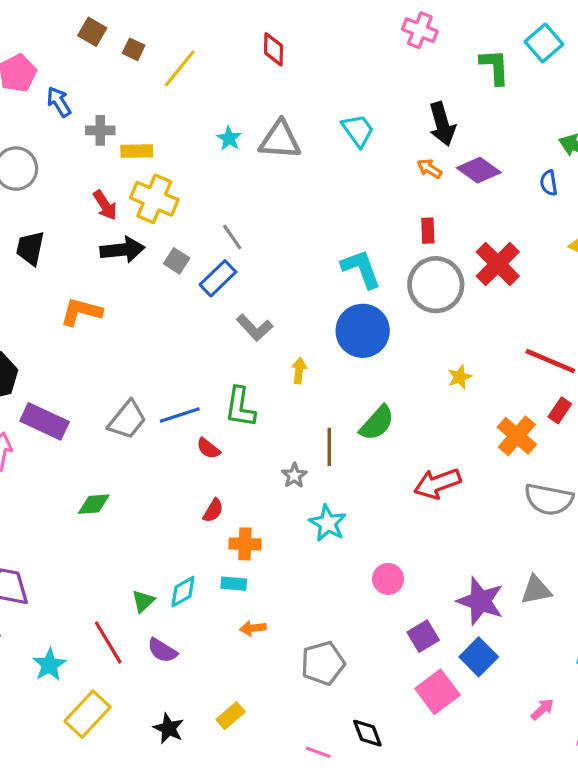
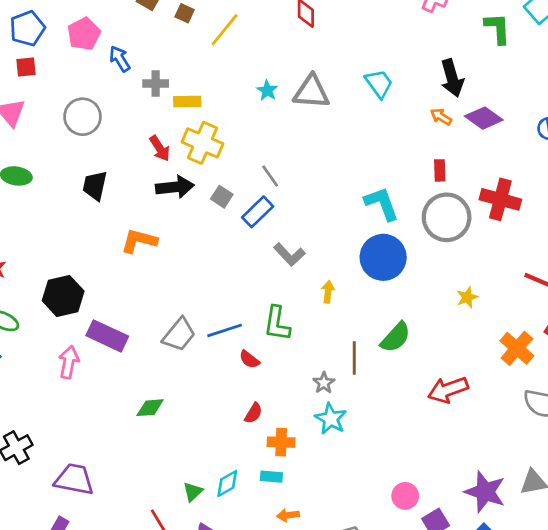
red cross: (498, 264) -> (500, 199), turned -30
cyan star: (328, 523) -> (331, 419), moved
pink circle: (388, 579) -> (405, 496), moved

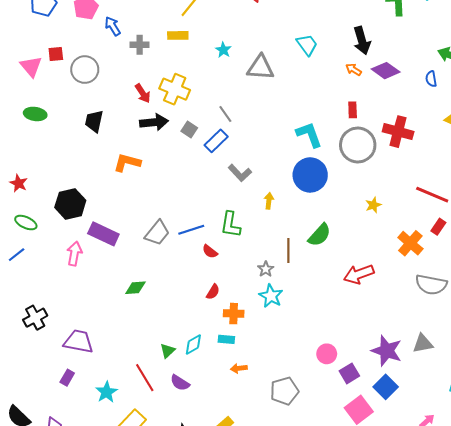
red square: (26, 67) -> (56, 54), moved
gray triangle: (311, 92) -> (261, 67), moved
yellow rectangle: (187, 101) -> (178, 35), moved

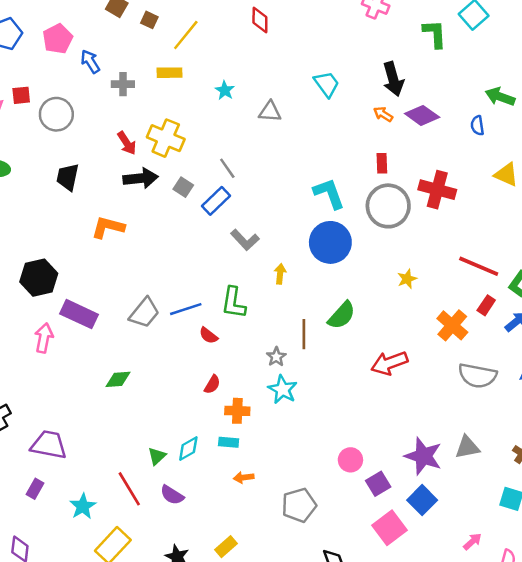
gray triangle: (261, 67) -> (270, 112), size x0.7

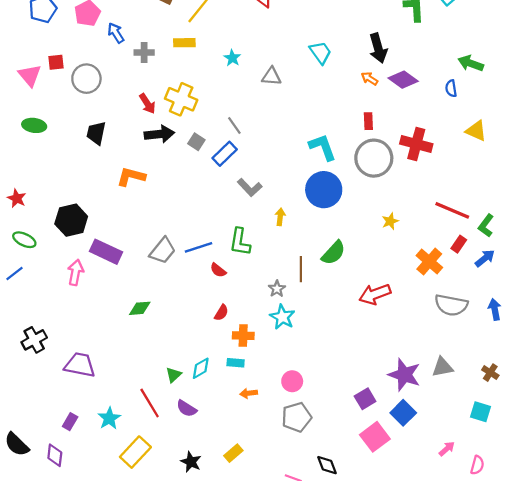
pink circle: (350, 460) -> (292, 381), moved
purple rectangle: (35, 489) -> (70, 422), moved

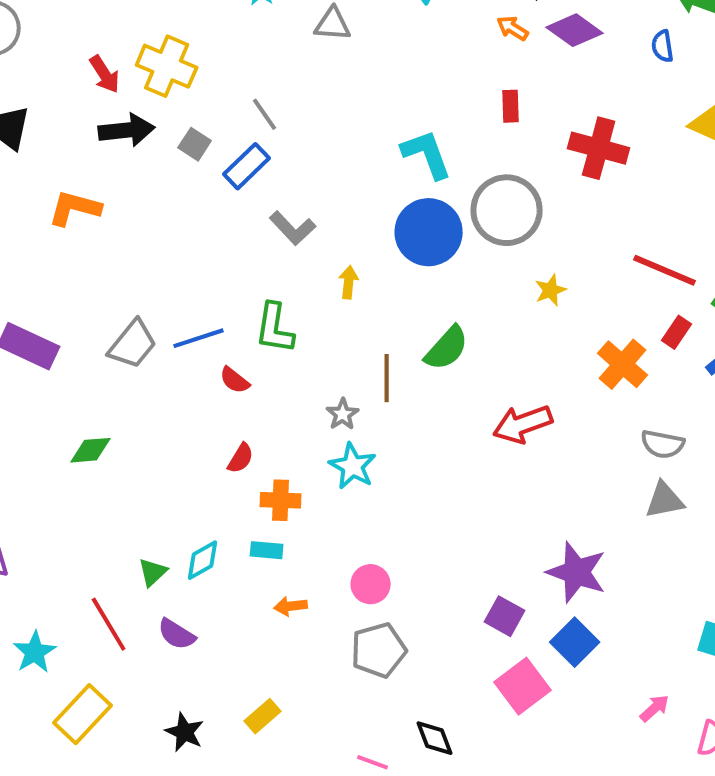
gray circle: (374, 158) -> (507, 210), moved
gray semicircle: (451, 305) -> (663, 444), size x0.7
gray triangle: (442, 367) -> (665, 500), moved
purple square: (365, 399) -> (505, 616), turned -30

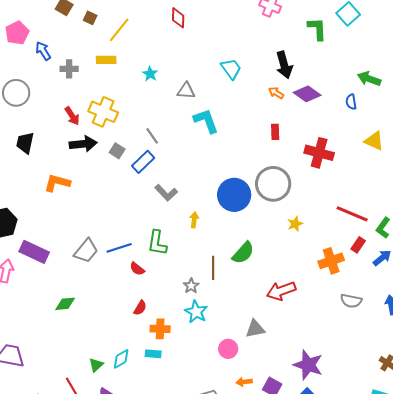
cyan L-shape: (427, 154) -> (206, 121), moved
orange cross: (623, 364) -> (331, 261), turned 30
gray triangle: (665, 500) -> (255, 329), moved
pink circle: (371, 584) -> (228, 349), moved
orange arrow: (291, 606) -> (244, 382), moved

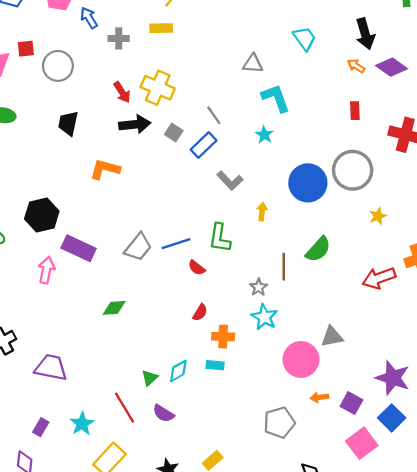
cyan star: (150, 74) -> (264, 135), moved
red arrow: (281, 291) -> (379, 278), moved
pink circle: (228, 349) -> (301, 359), size x1.6

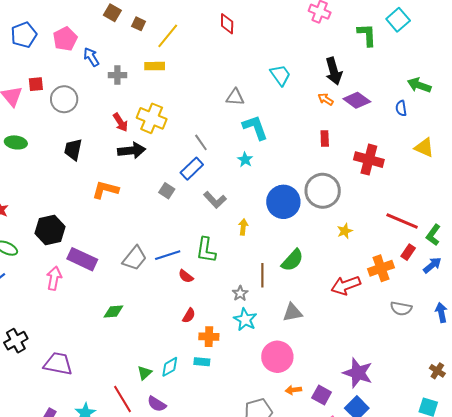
gray square: (174, 132) -> (167, 191), moved
gray triangle: (332, 337) -> (292, 312), moved

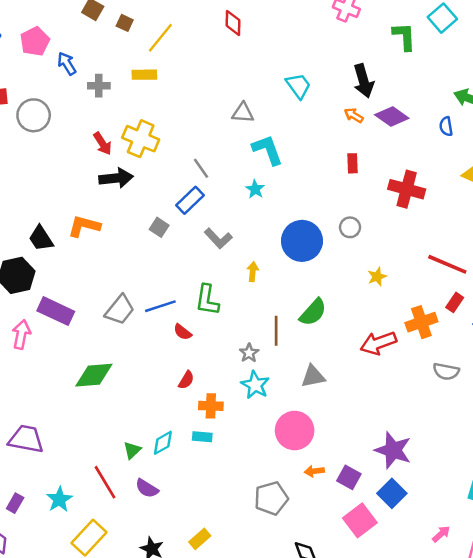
black trapezoid: (73, 150) -> (41, 238), moved, turned -45
gray circle: (323, 191) -> (350, 227), size x0.5
green diamond: (113, 311) -> (94, 375), size x1.5

